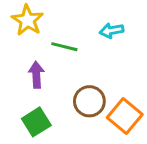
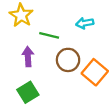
brown circle: (89, 101) -> (68, 60), moved
orange square: (125, 116) -> (95, 72), moved

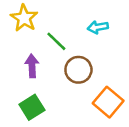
green line: (49, 35) -> (56, 41), turned 30
orange square: (95, 72) -> (108, 102), moved

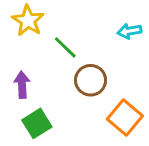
cyan arrow: (98, 27) -> (129, 31), moved
purple arrow: (32, 66) -> (22, 85), moved

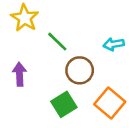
cyan arrow: (129, 31) -> (114, 44), moved
green square: (37, 123) -> (64, 104), moved

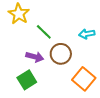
purple arrow: (19, 74) -> (35, 57), moved, turned 108
green square: (64, 104) -> (27, 80), moved

